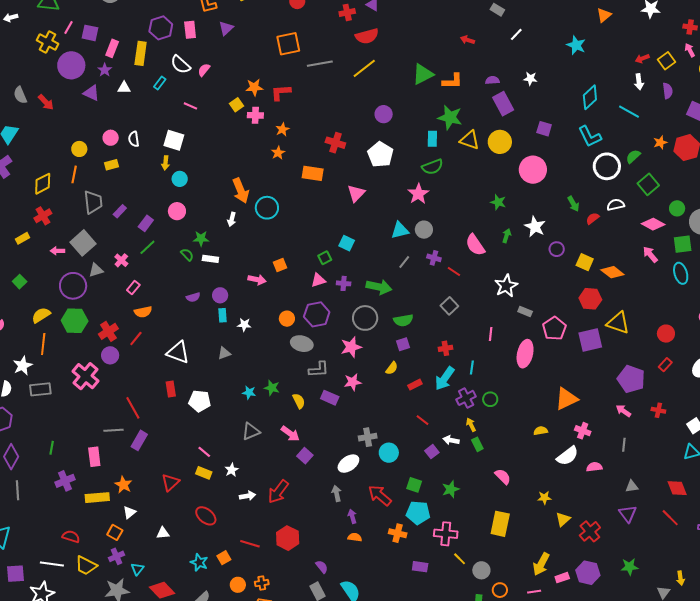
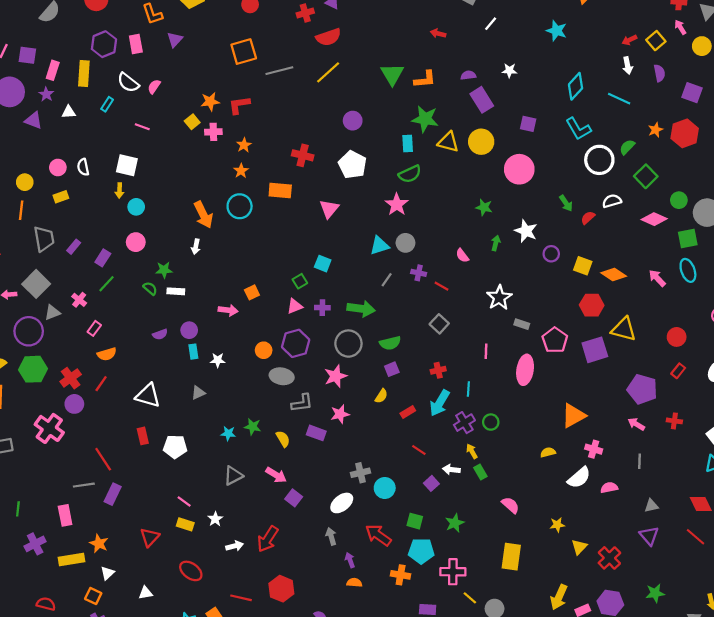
green triangle: (423, 74) -> (392, 74), turned -30
cyan circle: (267, 208) -> (240, 206), moved
pink semicircle: (475, 245) -> (462, 256), size x0.6
pink arrow: (650, 254) -> (657, 278), moved

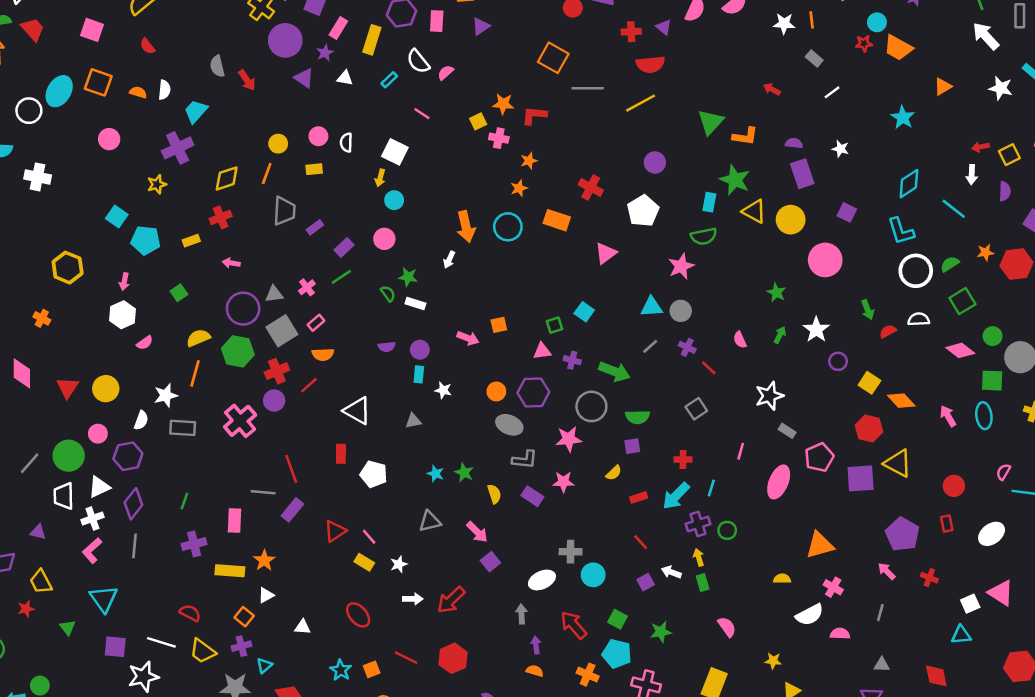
orange square: (244, 52) -> (553, 58), turned 32
gray square: (36, 284) -> (282, 331), moved
red rectangle: (678, 371) -> (947, 524), turned -64
red triangle: (150, 537) -> (335, 531), moved

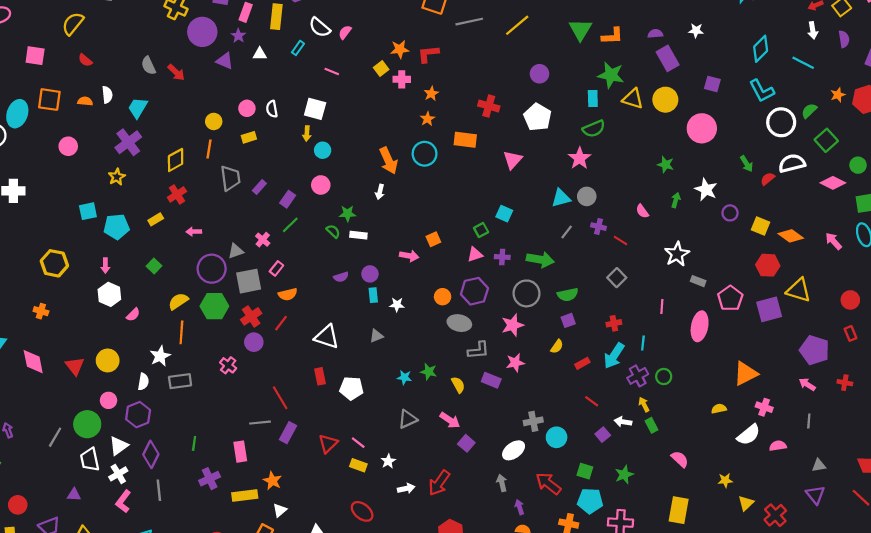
cyan square: (117, 216) -> (88, 211), turned -36
white semicircle: (919, 319) -> (792, 163), size x1.4
gray square: (282, 331) -> (249, 281), turned 32
pink cross: (240, 421) -> (228, 365), size x0.6

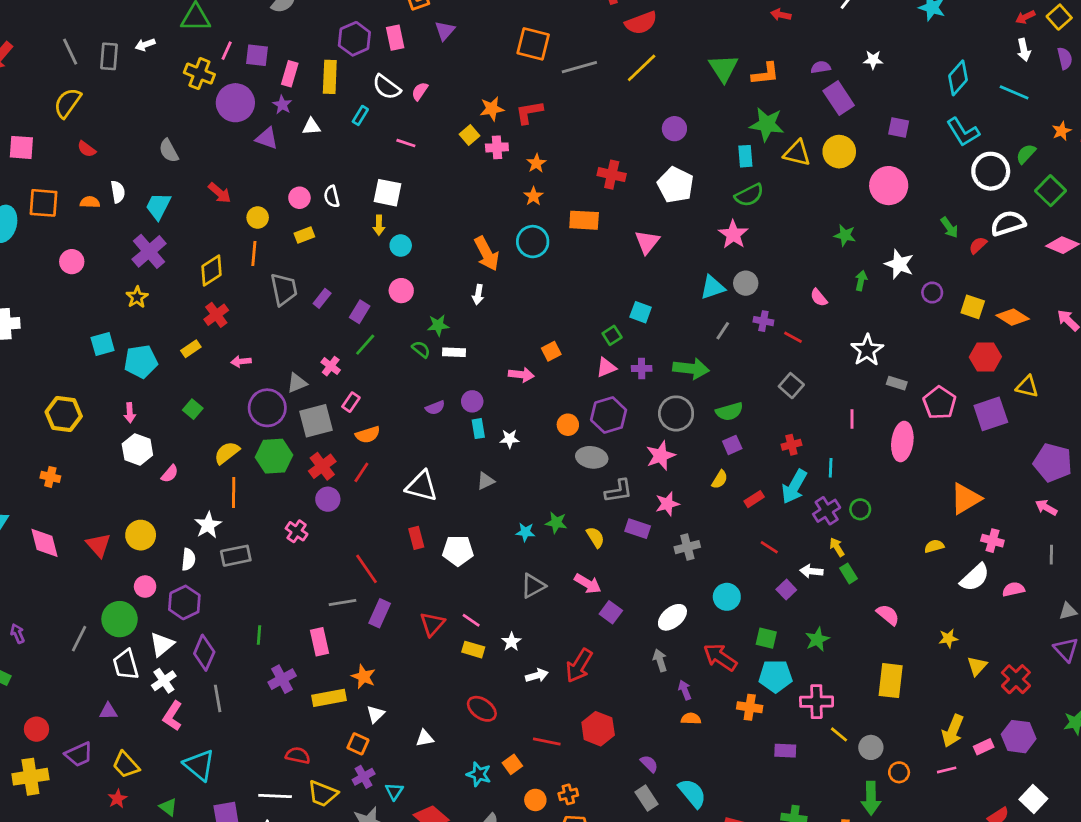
red arrow: (176, 72) -> (220, 193), moved
yellow triangle: (799, 290) -> (1027, 387), size x0.7
gray cross: (533, 421) -> (687, 547), moved

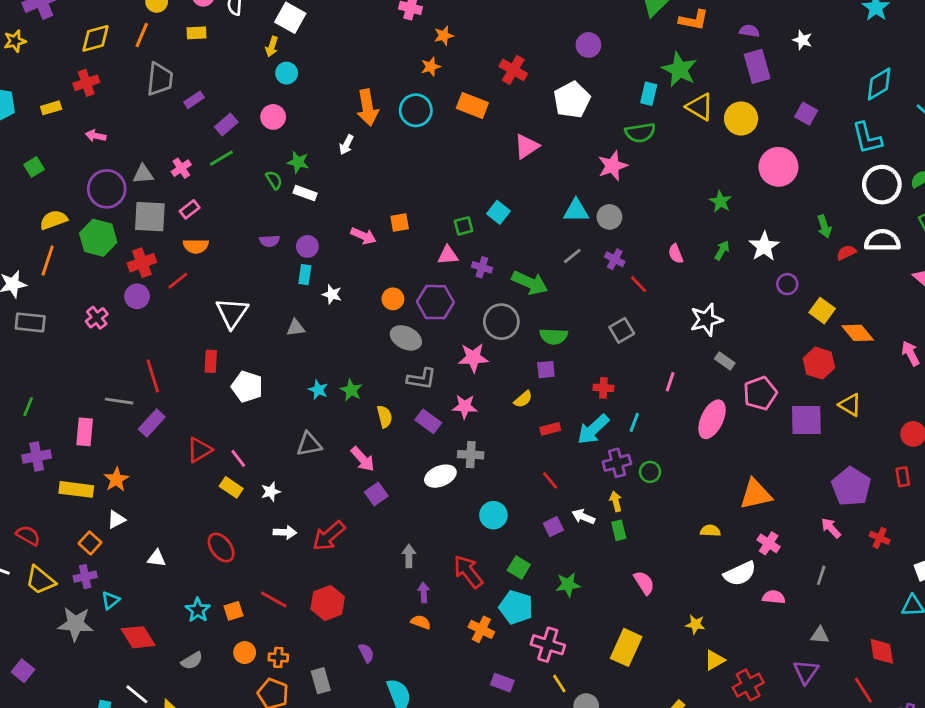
white triangle: (422, 486) -> (232, 313), turned 32
white ellipse: (672, 617) -> (440, 476), moved
gray rectangle: (647, 798) -> (321, 681), moved

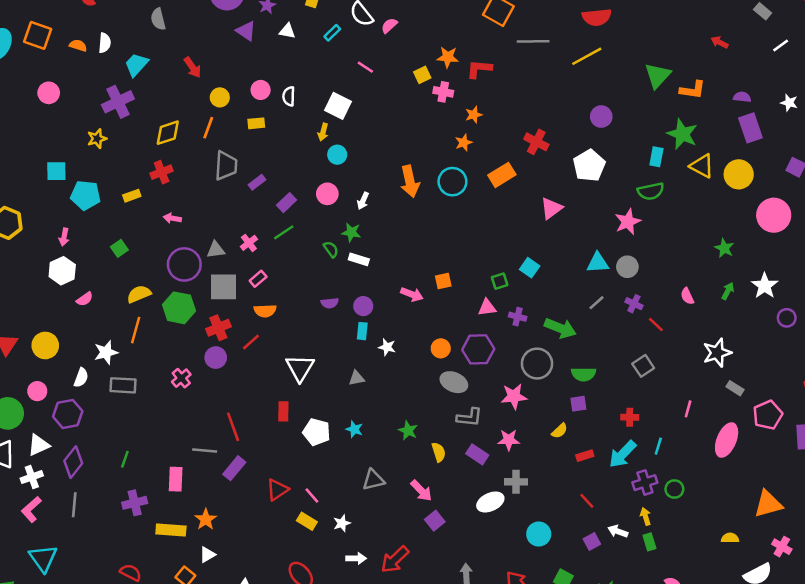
orange rectangle: (472, 106) -> (502, 175), turned -50
white arrow: (346, 145) -> (363, 201), moved
cyan star: (318, 390) -> (354, 429), moved

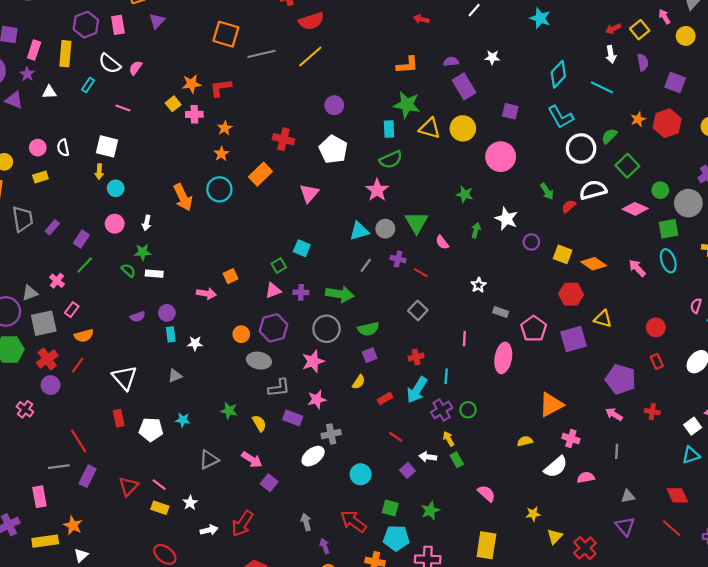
green triangle: (658, 75) -> (416, 222), moved
white star: (717, 353) -> (478, 285), size x0.6

